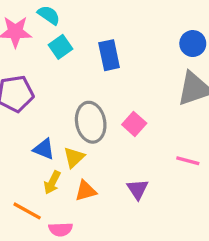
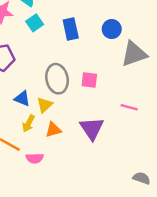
blue circle: (193, 44) -> (112, 29), moved
pink square: (134, 124) -> (89, 80), turned -35
purple triangle: (138, 189) -> (92, 128), size x1.5

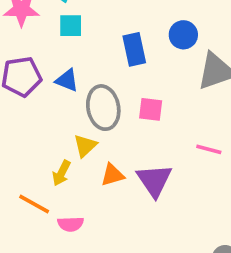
cyan square: (35, 23) -> (71, 26), turned 35
blue rectangle: (71, 29) -> (134, 49), moved
blue triangle: (22, 99) -> (67, 80), moved
orange triangle: (53, 130) -> (112, 175), moved

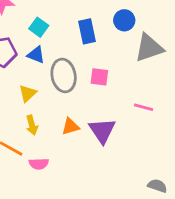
cyan square: (71, 26) -> (39, 27), moved, turned 36
yellow triangle: (85, 146) -> (28, 93), moved
yellow arrow: (61, 173) -> (32, 125), turned -42

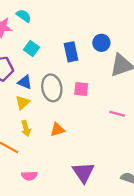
blue triangle: (36, 55) -> (25, 82), moved
purple triangle: (102, 131) -> (83, 172), moved
pink semicircle: (39, 164) -> (29, 176), moved

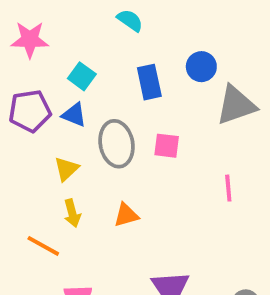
cyan semicircle: (24, 16) -> (130, 20), moved
blue triangle: (25, 82) -> (74, 115), moved
pink line: (117, 114) -> (228, 188), turned 70

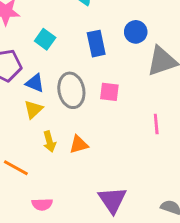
blue triangle: (74, 115) -> (35, 83), moved
yellow arrow: (72, 213) -> (49, 142), moved

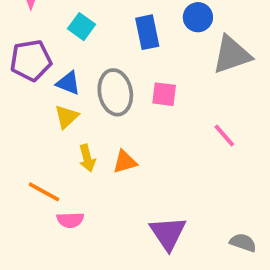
pink line: (156, 124) -> (224, 136), turned -36
pink semicircle: (42, 204) -> (70, 220), moved

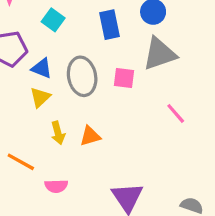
gray triangle: (232, 55) -> (160, 54), moved
pink semicircle: (70, 220) -> (56, 186), moved

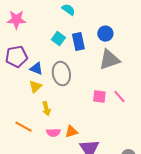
cyan square: (53, 20) -> (58, 39), moved
pink square: (124, 78) -> (99, 97), moved
orange triangle: (90, 136) -> (71, 132), moved
pink semicircle: (56, 186) -> (53, 133), moved

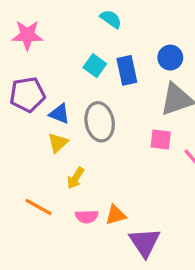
pink square: (99, 97) -> (161, 139), moved
yellow arrow: (46, 109) -> (76, 178), turned 48

